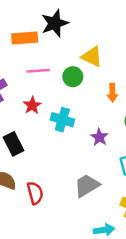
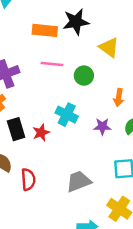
yellow triangle: (92, 57) -> (109, 47), moved
red star: (32, 105) -> (41, 133), moved
purple star: (99, 137) -> (102, 126), moved, turned 30

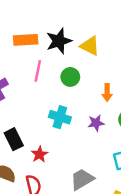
black star: (76, 22) -> (59, 41), moved
pink line: (52, 64) -> (38, 71), turned -75
red star: (41, 133) -> (39, 154), moved

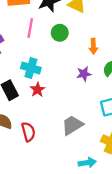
cyan cross: (60, 117) -> (31, 68), moved
red star: (39, 154) -> (38, 90), moved

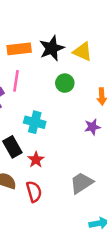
pink line: (30, 28) -> (16, 81), moved
red star: (38, 90) -> (36, 160), moved

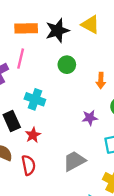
yellow triangle: (83, 52) -> (90, 25), moved
purple star: (92, 127) -> (90, 118), moved

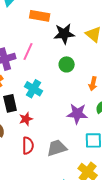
orange rectangle: (26, 28) -> (40, 16), moved
purple star: (90, 118) -> (77, 114), size x1.5
red semicircle: (28, 165) -> (28, 146), moved

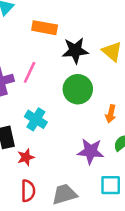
green circle: (67, 64) -> (78, 89), size x1.5

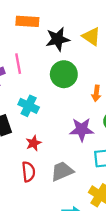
pink line: (30, 72) -> (18, 64), turned -30
red star: (26, 157) -> (33, 143), moved

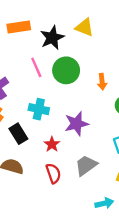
pink line: (18, 64) -> (36, 67), moved
purple star: (82, 129) -> (76, 124), moved

